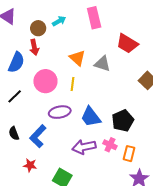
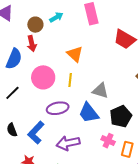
gray triangle: (102, 64) -> (100, 91), moved
purple arrow: (84, 147) -> (68, 143), moved

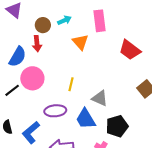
orange triangle: (75, 54) -> (80, 42), moved
pink circle: (43, 77) -> (32, 78), moved

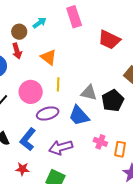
orange triangle: (80, 42) -> (49, 57), moved
pink circle: (32, 78) -> (31, 92), moved
black pentagon: (117, 126) -> (113, 101), moved

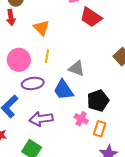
red trapezoid: (109, 40) -> (91, 17), moved
black pentagon: (113, 101) -> (98, 101), moved

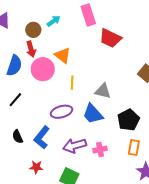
pink circle: (19, 60) -> (43, 69), moved
pink cross: (81, 119) -> (100, 149), moved, turned -32

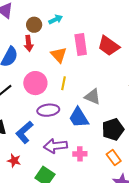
pink rectangle: (88, 15) -> (81, 45), moved
pink circle: (43, 69) -> (35, 83), moved
orange rectangle: (134, 148) -> (114, 158), turned -56

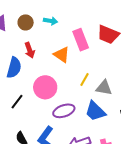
cyan arrow: (56, 19) -> (51, 21), turned 48
brown circle: (34, 25) -> (26, 22), moved
yellow line: (63, 83) -> (84, 79), moved, turned 32

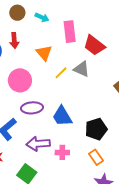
pink rectangle: (81, 40) -> (70, 32), moved
yellow line: (84, 79) -> (61, 73), moved
gray triangle: (104, 88) -> (82, 69), moved

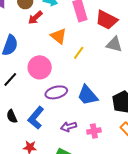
red arrow: (14, 41) -> (35, 18), moved, turned 63
gray triangle: (82, 69) -> (114, 44), moved
purple arrow: (38, 144) -> (69, 127), size x0.7

